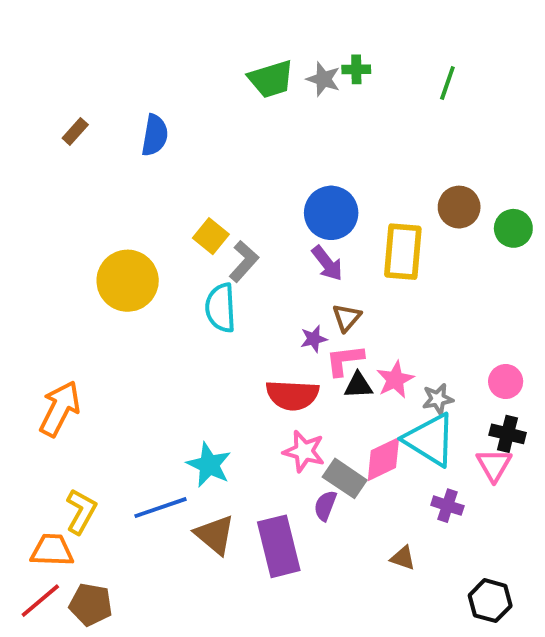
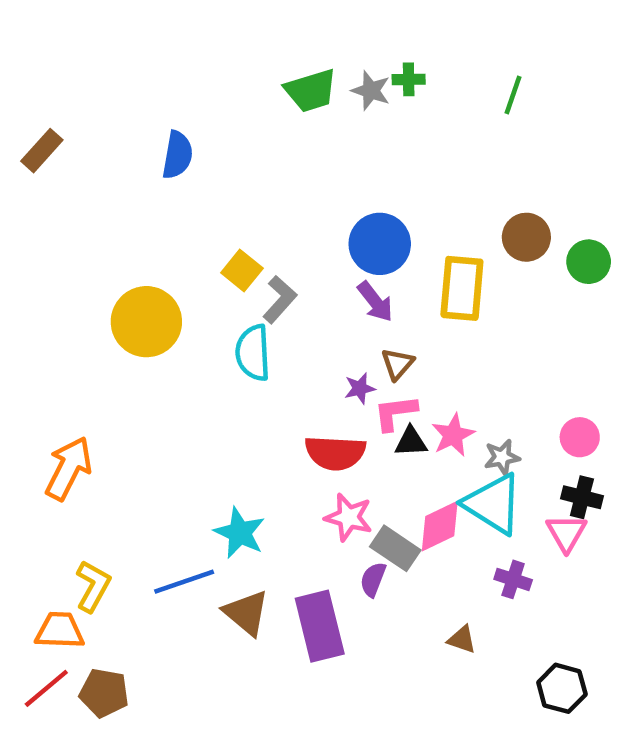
brown rectangle: (75, 131) -> (42, 151), moved, size x1.4

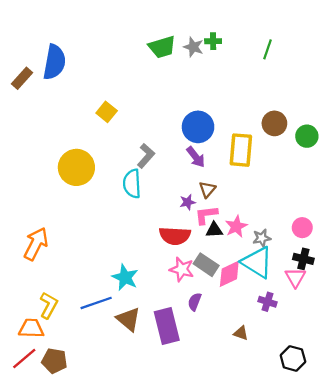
blue semicircle: (177, 155) -> (54, 62), moved, size x1.4
yellow square: (242, 271) -> (107, 112), moved
gray rectangle: (395, 548) -> (206, 265), moved

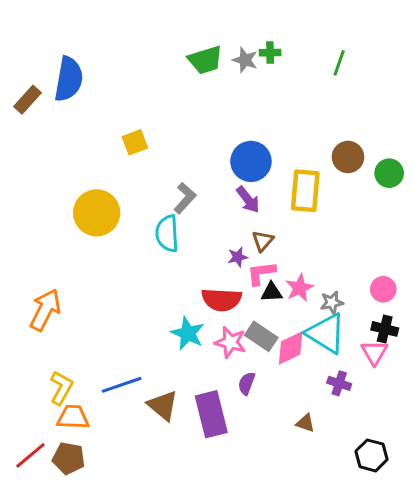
yellow square: (107, 112) -> (135, 142), turned 30
cyan star: (125, 277) -> (188, 333), moved
orange trapezoid: (31, 328) -> (73, 417), moved

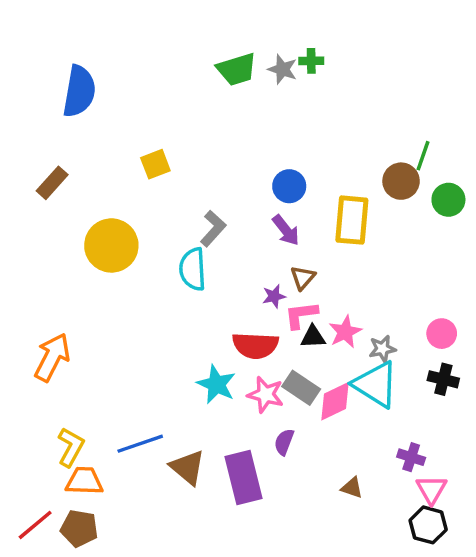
green line: (339, 63) -> (423, 156), moved
brown rectangle: (28, 100) -> (52, 183), moved
blue circle: (251, 161) -> (289, 186), size x0.7
pink triangle: (374, 352) -> (431, 489), moved
purple cross: (339, 383) -> (411, 457), moved

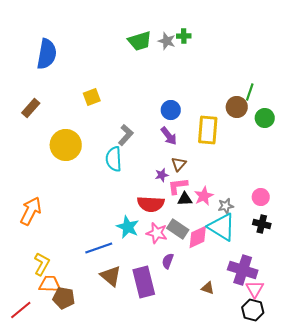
blue line: (140, 444) -> (99, 248), moved
purple cross: (411, 457) -> (243, 270), size x1.8
brown pentagon: (79, 528) -> (64, 298), moved

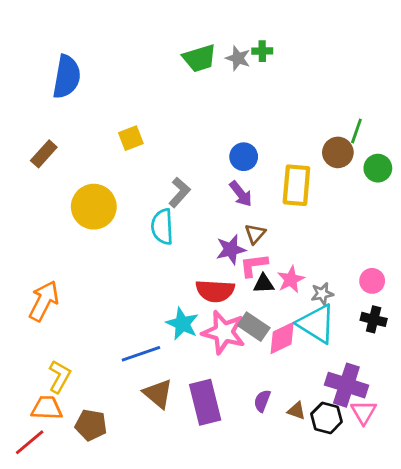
purple star: (162, 175) -> (231, 249), size x1.5
pink star: (157, 233) -> (224, 332), size x1.4
purple semicircle: (168, 261) -> (262, 401), moved
orange trapezoid: (50, 284) -> (47, 408), moved
black hexagon: (253, 310) -> (326, 418), moved

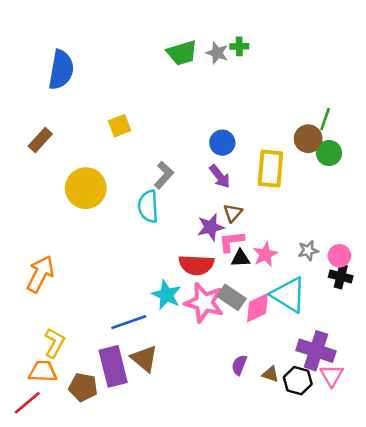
green circle: (378, 168) -> (329, 153), moved
gray star: (322, 294) -> (308, 251), moved
black cross: (374, 319) -> (341, 277), moved
purple rectangle: (205, 402) -> (113, 366), moved

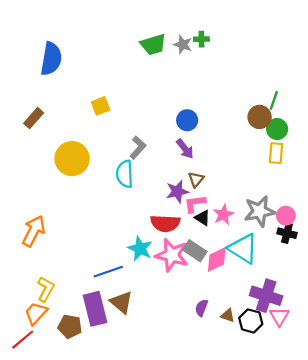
yellow rectangle: (270, 169) -> (276, 153), moved, size x0.7
gray star: (308, 251) -> (260, 211), size x1.8
black triangle: (241, 258) -> (203, 218), turned 35
orange trapezoid: (43, 372) -> (36, 313), turned -50

